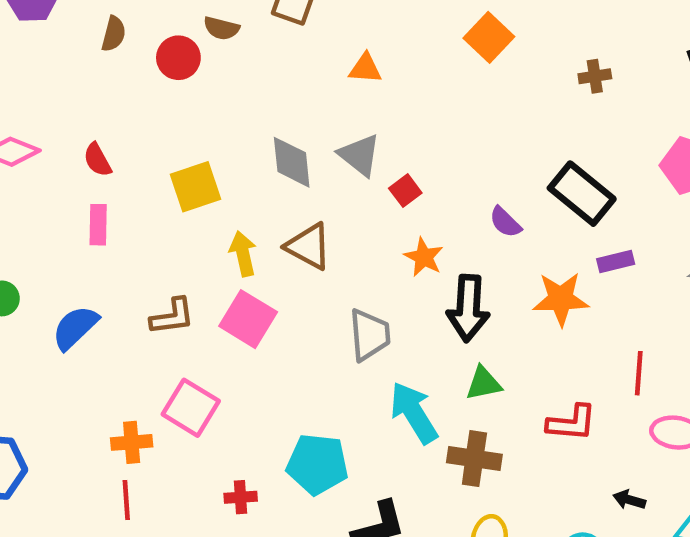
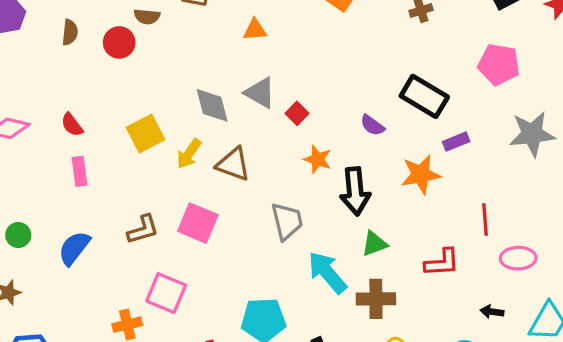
yellow arrow: (243, 254) -> (189, 154), moved, turned -124

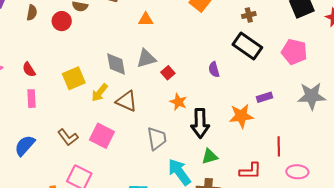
gray triangle: (260, 93) -> (146, 58), turned -50
black rectangle: (424, 96) -> (247, 46), moved
purple semicircle: (372, 125) -> (214, 69), moved, turned 35
brown L-shape: (143, 229) -> (68, 137), turned 65

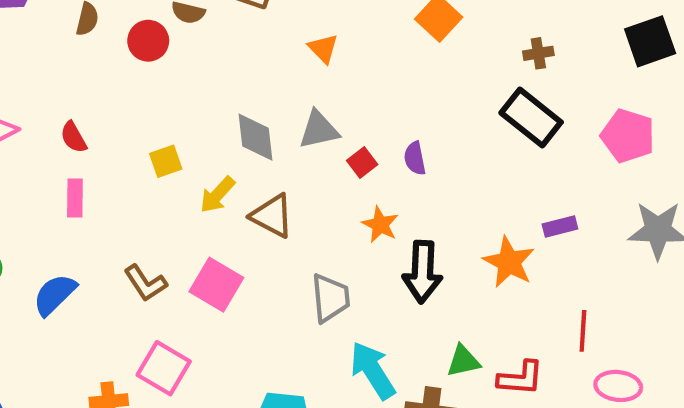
orange triangle: (146, 19) -> (323, 49), turned 42
purple semicircle: (214, 69) -> (415, 158), moved
yellow square: (74, 78) -> (166, 161), size x0.7
orange star: (241, 116) -> (509, 262), turned 30
green triangle: (210, 156) -> (463, 361), moved

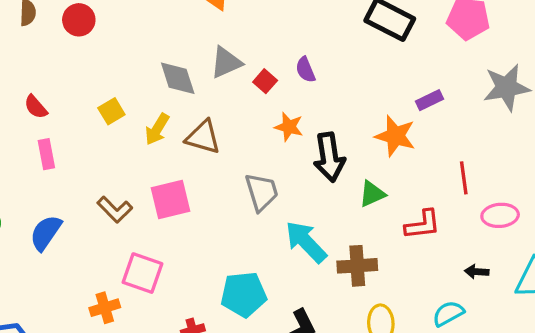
pink square: (216, 285) -> (170, 200), turned -33
green triangle: (463, 361) -> (372, 194), moved

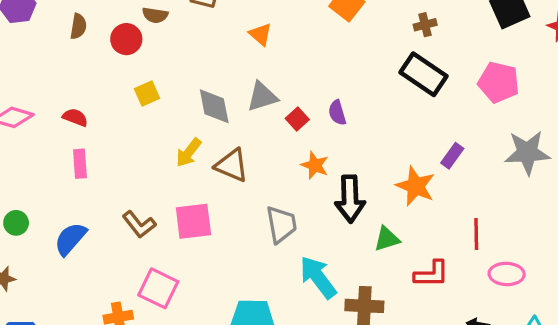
purple rectangle: (429, 100) -> (452, 156), turned -35
red semicircle: (36, 107) -> (75, 117), turned 145
yellow square: (111, 111) -> (147, 93), moved

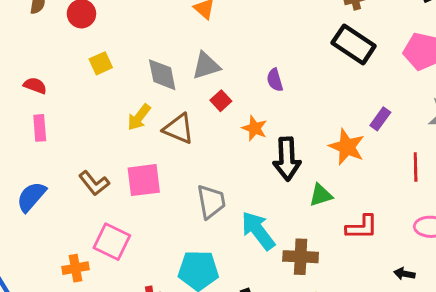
red square: (297, 119) -> (221, 101), moved
gray trapezoid: (281, 224) -> (211, 202), moved
red line: (476, 234) -> (416, 167), moved

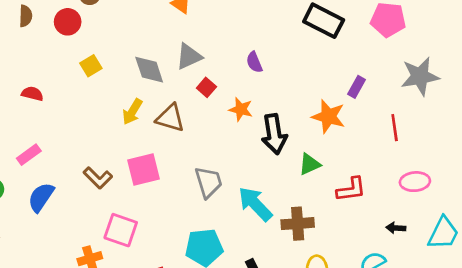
pink rectangle: (40, 128) -> (29, 155), moved, turned 65

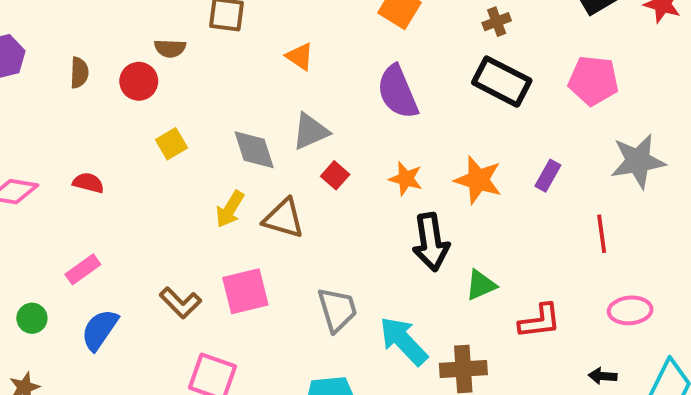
purple semicircle: (254, 62) -> (398, 92), moved, size x1.8
orange star: (241, 109) -> (406, 179), moved
orange star: (328, 116) -> (478, 180), moved

